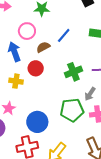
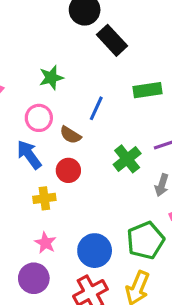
brown semicircle: (43, 47) -> (70, 135), turned -104
green pentagon: (72, 110) -> (146, 240), moved

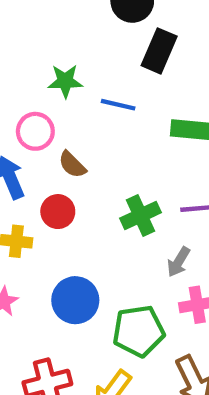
black rectangle: (112, 40) -> (159, 51), turned 52
blue line: (96, 108) -> (118, 105), moved, turned 65
blue circle: (95, 251) -> (75, 300), moved

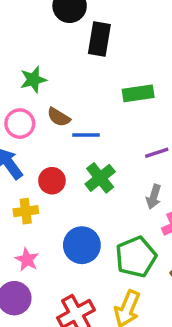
blue line: (118, 105) -> (86, 135), moved
brown semicircle: (72, 165) -> (59, 117), moved
green cross: (140, 215) -> (100, 178), moved

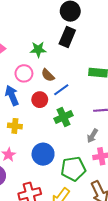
black rectangle: (99, 39) -> (67, 37), moved
blue line: (86, 135) -> (61, 90), turned -49
red circle: (52, 181) -> (40, 100), moved

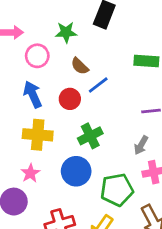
pink circle: (24, 73) -> (37, 56), moved
green cross: (64, 117) -> (90, 136), moved
yellow cross: (15, 126) -> (38, 135), size x1.5

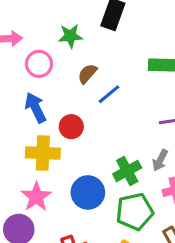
brown semicircle: (80, 66) -> (87, 74), turned 90
red circle: (70, 99) -> (71, 127), moved
green cross: (90, 136) -> (127, 171), moved
pink star: (30, 173) -> (36, 197), size x1.4

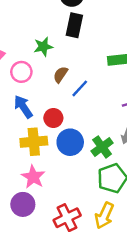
blue circle: (88, 192) -> (70, 142), moved

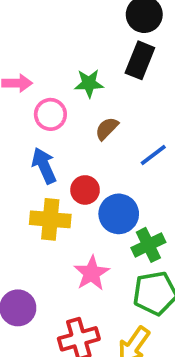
blue line: (80, 88) -> (153, 155), moved
blue circle: (70, 142) -> (119, 214), moved
pink star: (33, 177) -> (92, 273), moved

